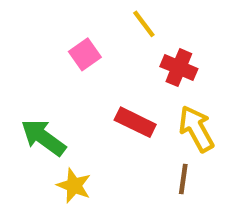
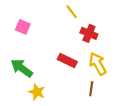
pink square: (85, 54) -> (23, 27), moved, turned -32

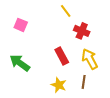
red rectangle: (67, 61) -> (62, 56), turned 36
yellow star: (37, 92) -> (59, 85), moved

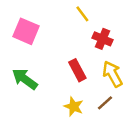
pink square: (21, 25) -> (26, 31), size x1.5
brown line: (84, 82) -> (105, 103), turned 40

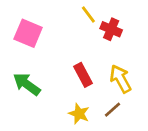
red cross: (102, 39) -> (111, 29), moved

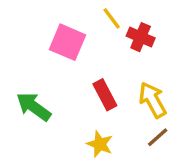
pink square: (28, 33) -> (68, 42), moved
brown line: (112, 110) -> (158, 137), moved

